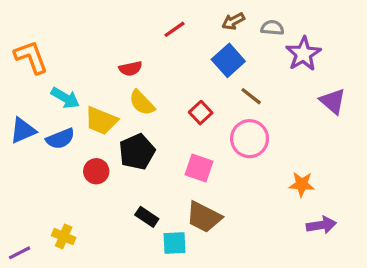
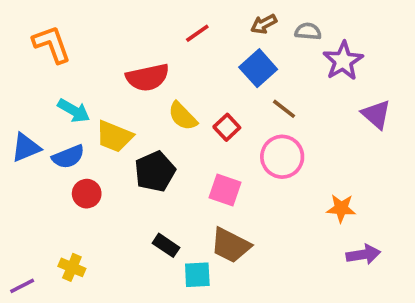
orange L-shape: (31, 57) -> (52, 44), moved
red semicircle: (130, 69) -> (148, 77), size x1.6
yellow semicircle: (142, 103) -> (183, 116), moved
red circle: (96, 171) -> (87, 194), moved

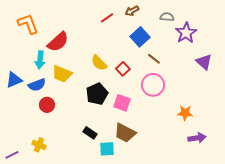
brown arrow: (264, 24) -> (132, 11), moved
red semicircle: (148, 77) -> (58, 42), moved, turned -30
cyan arrow: (74, 111) -> (40, 60), turned 66
black pentagon: (155, 171) -> (97, 94), moved

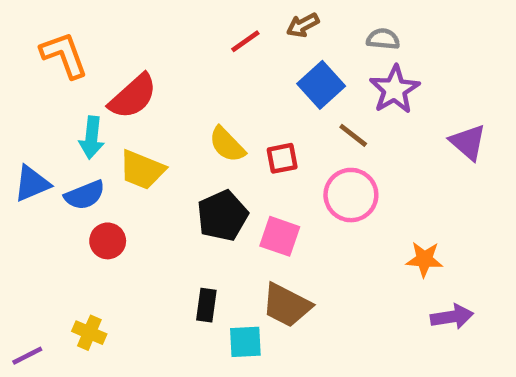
purple star: (186, 33) -> (395, 89), moved
red square: (123, 69) -> (282, 158), turned 32
black rectangle: (90, 133) -> (206, 305), turned 64

